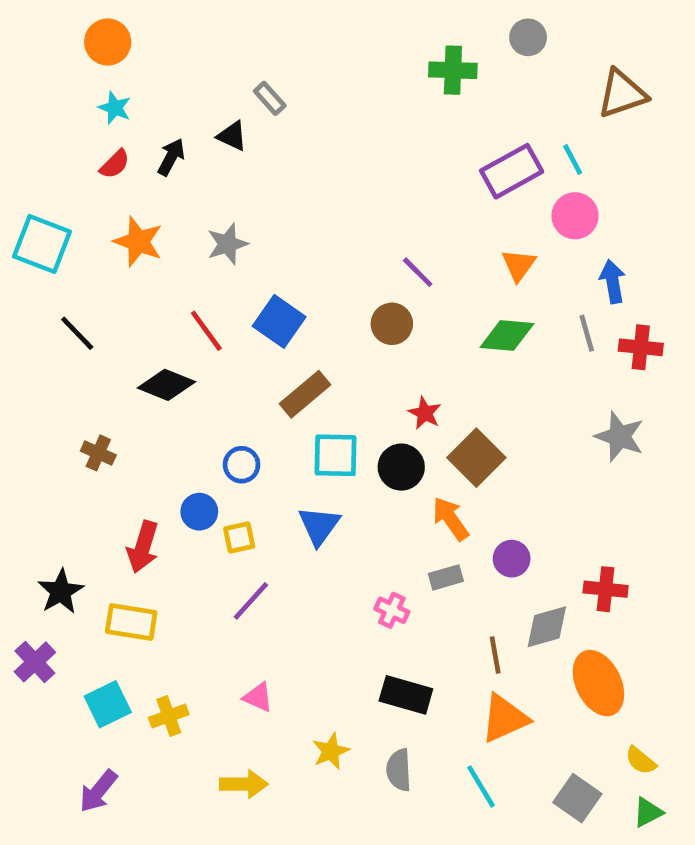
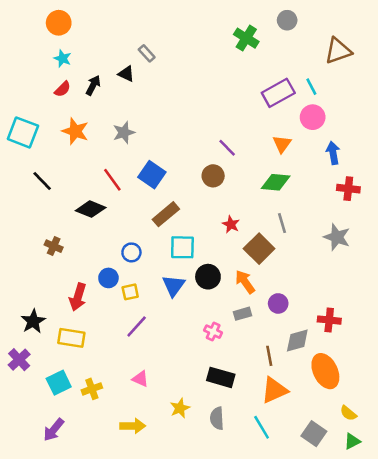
green cross: (453, 70) -> (246, 38), turned 30
gray line: (587, 333) -> (282, 223), moved
black circle: (401, 467) -> (208, 277), moved

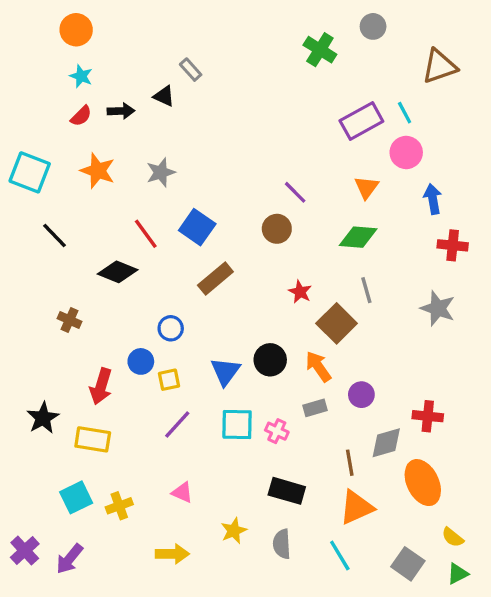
black arrow: (93, 85) -> (121, 111), turned 60
cyan square: (182, 247) -> (237, 425), moved
purple cross: (19, 360) -> (25, 551), moved

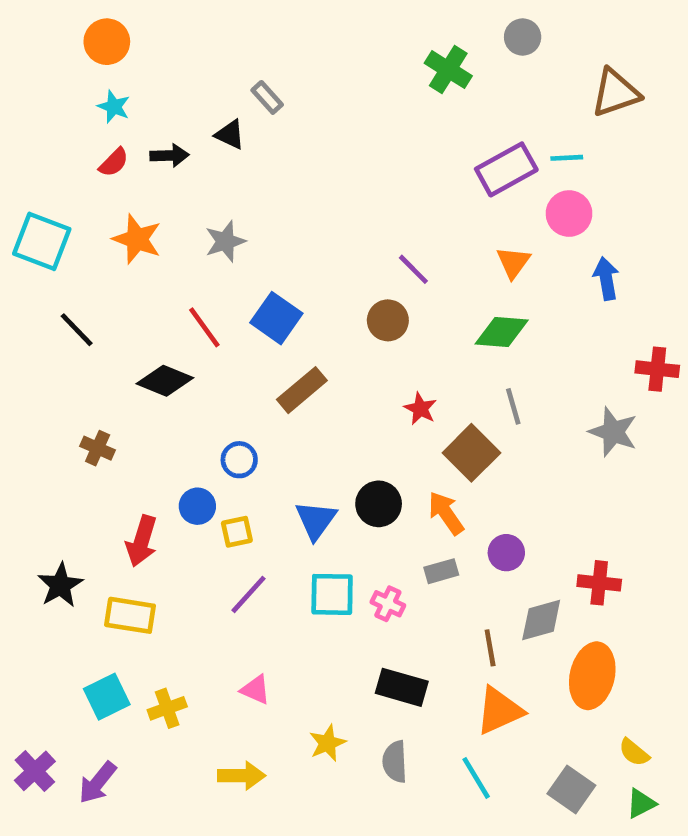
cyan line: (405, 113) -> (567, 158), turned -65
red cross: (453, 245) -> (657, 369), moved
orange ellipse: (423, 483) -> (592, 676), turned 39

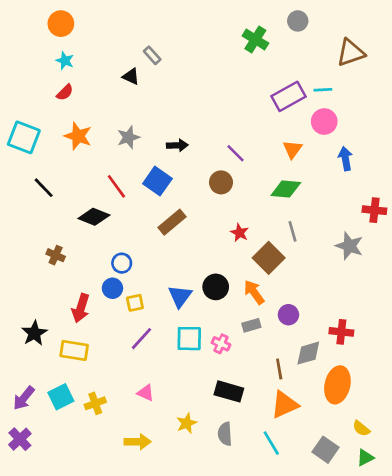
black arrow: (170, 155) -> (177, 145), moved
blue circle: (239, 460) -> (122, 263), moved
purple arrow: (98, 783) -> (24, 398), moved

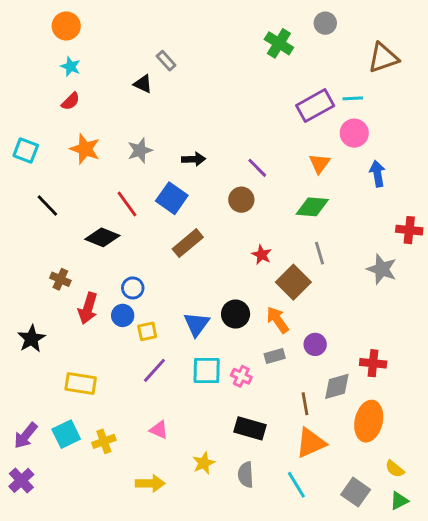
cyan square: (24, 137) -> (26, 150), size x0.7
red arrow: (81, 308) -> (88, 308), moved
black star: (34, 333) -> (31, 339), moved

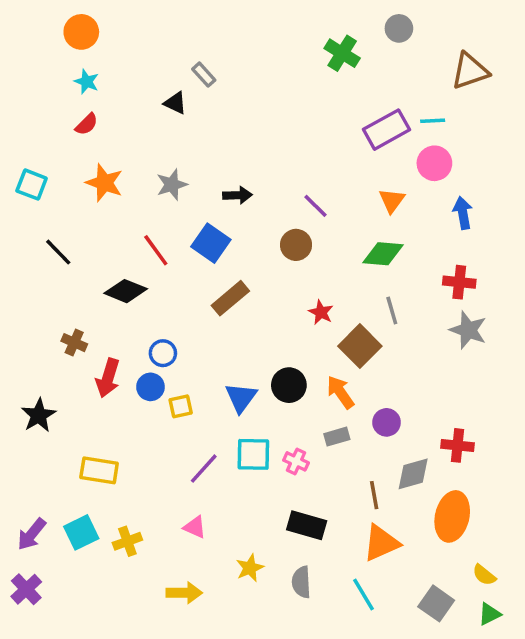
red cross: (409, 230) -> (459, 282), moved
purple line: (154, 370) -> (204, 469), moved

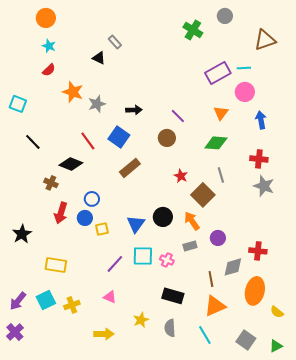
orange star: (104, 183) -> (73, 92), moved
brown cross: (74, 343) -> (51, 183), moved
yellow semicircle: (484, 575) -> (277, 312), moved

